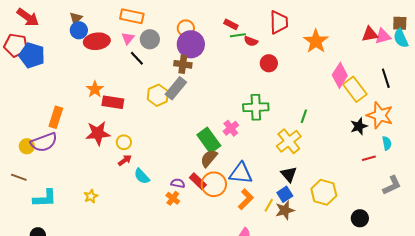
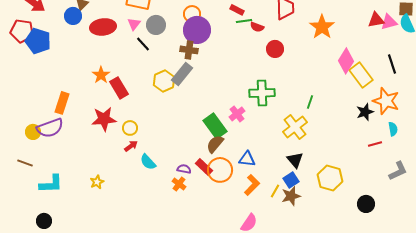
blue circle: (79, 30) -> (73, 16), moved
red rectangle: (113, 102) -> (119, 88), turned 50
blue triangle: (241, 173) -> (247, 159), size x0.7

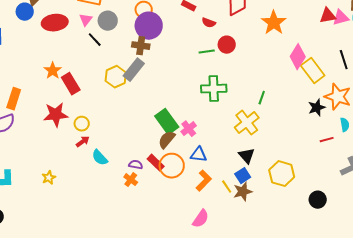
green line: (244, 21) -> (207, 52), moved
pink cross: (237, 114) -> (189, 129), moved
yellow line: (275, 191) -> (227, 187), turned -64

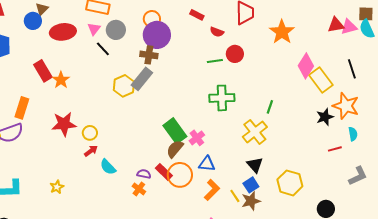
red rectangle: (71, 84) -> (43, 71), moved

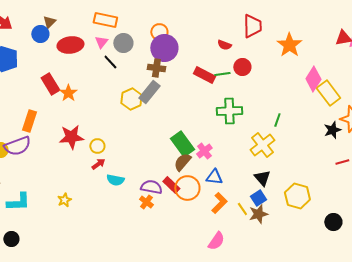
red rectangle: (197, 15) -> (204, 75), moved, size x1.5
cyan semicircle: (108, 167) -> (115, 180), turned -36
purple semicircle: (144, 174) -> (151, 187), size x1.5

